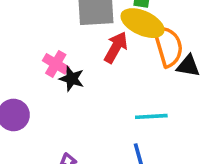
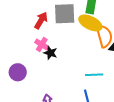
red arrow: (116, 47) -> (41, 20), moved

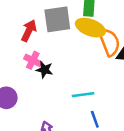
cyan line: (94, 75) -> (83, 95), moved

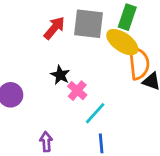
pink cross: (33, 60) -> (77, 91), moved
cyan line: (83, 95) -> (95, 113), turned -55

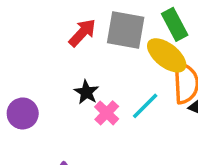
green rectangle: (127, 17) -> (175, 24), turned -50
cyan line: (95, 113) -> (145, 106), moved

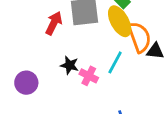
yellow ellipse: (167, 55) -> (120, 21), turned 40
purple circle: (23, 113) -> (26, 83), moved

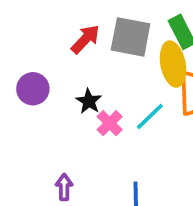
purple circle: (26, 83) -> (33, 89), moved

